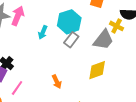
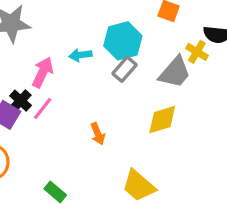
pink arrow: (18, 16) -> (43, 72), moved
cyan arrow: (43, 32) -> (80, 55), turned 56
pink line: (17, 88) -> (43, 109), moved

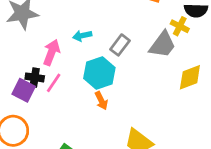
cyan hexagon: (123, 41) -> (99, 73), moved
black cross: (21, 101) -> (35, 77), turned -30
yellow diamond: (162, 120) -> (190, 77), moved

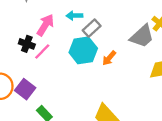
gray rectangle: (120, 45) -> (92, 28), moved
purple square: (24, 90) -> (25, 89), moved
orange arrow: (101, 101) -> (109, 58), moved, turned 56

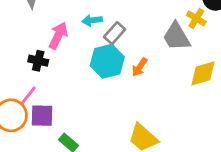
gray trapezoid: (142, 36) -> (176, 37), turned 108
pink line: (42, 52) -> (28, 96), moved
purple square: (25, 89) -> (42, 116), turned -30

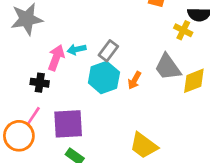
cyan arrow: (92, 20) -> (77, 49), moved
gray trapezoid: (176, 37) -> (168, 67), moved
purple square: (42, 116) -> (68, 124), moved, size x1.4

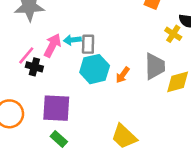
gray rectangle: (108, 51) -> (88, 44), moved, turned -42
gray trapezoid: (168, 67) -> (155, 66), turned -152
pink line: (33, 116) -> (26, 55), moved

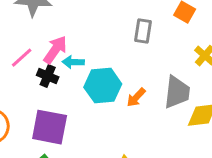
cyan arrow: (72, 40) -> (73, 62), moved
gray rectangle: (88, 44) -> (143, 31), moved
black cross: (34, 67) -> (48, 76), moved

